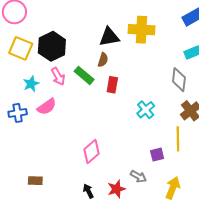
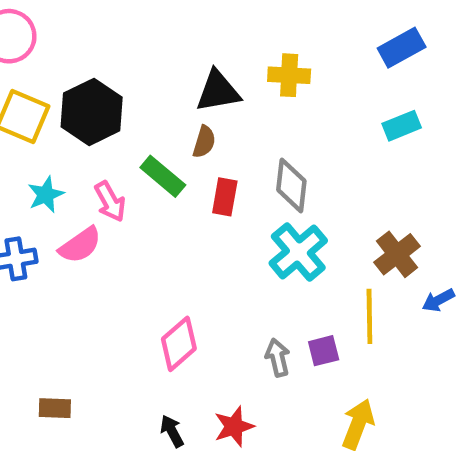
yellow cross: (141, 30) -> (289, 75), size x0.7
pink arrow: (58, 76) -> (110, 201), moved
gray diamond: (179, 80) -> (291, 185), moved
cyan cross: (146, 110) -> (298, 252), size x1.4
gray arrow: (138, 176) -> (278, 358), moved, turned -133

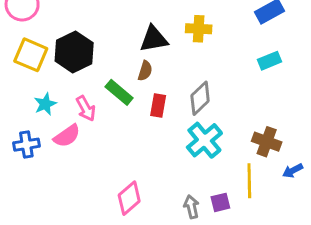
gray diamond: (291, 185) -> (200, 98), turned 40
brown cross: (397, 254) -> (267, 142), turned -32

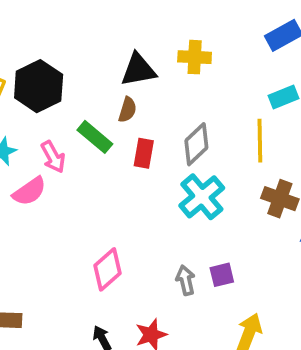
yellow line: (249, 181) -> (260, 141), moved

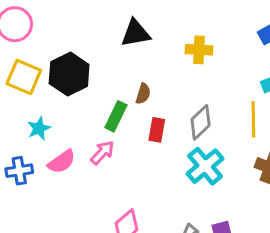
black triangle: (138, 70) -> (136, 33), moved
green rectangle: (95, 137) -> (116, 116), turned 76
pink arrow: (53, 157) -> (102, 153), moved, turned -108

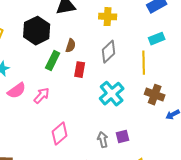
black hexagon: (69, 74) -> (37, 31), moved
gray diamond: (201, 122) -> (109, 52), moved
pink arrow: (102, 153) -> (42, 96), moved

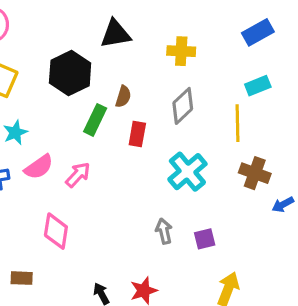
pink diamond: (60, 134) -> (56, 231), moved, turned -40
gray arrow: (103, 140) -> (164, 231), moved

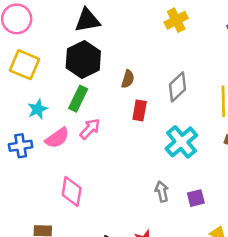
black triangle: (115, 34) -> (87, 20), moved
yellow cross: (181, 51) -> (176, 20), moved, turned -30
green rectangle: (95, 120) -> (78, 99), moved
pink arrow: (78, 175) -> (90, 129), moved

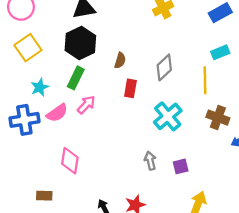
yellow square: (25, 65) -> (28, 48), turned 32
blue cross: (21, 146) -> (24, 120), size x1.4

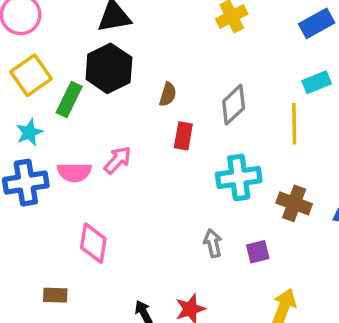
green rectangle: (76, 78) -> (69, 100), moved
cyan star: (40, 87) -> (29, 132), moved
pink semicircle: (57, 113) -> (74, 172), turned 35
cyan cross: (168, 116) -> (239, 177), turned 32
brown cross: (218, 118) -> (294, 203), moved

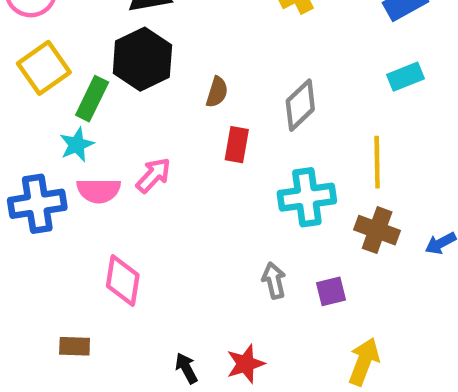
yellow line: (294, 124) -> (377, 162), moved
cyan star: (29, 132) -> (77, 145), moved

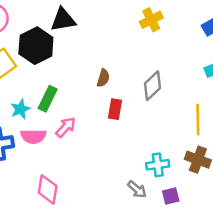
black hexagon: (142, 59) -> (36, 46), moved
green rectangle: (92, 99) -> (48, 99), moved
cyan cross: (307, 197) -> (158, 165), moved, size x0.7
gray arrow: (274, 280) -> (137, 189), turned 144

